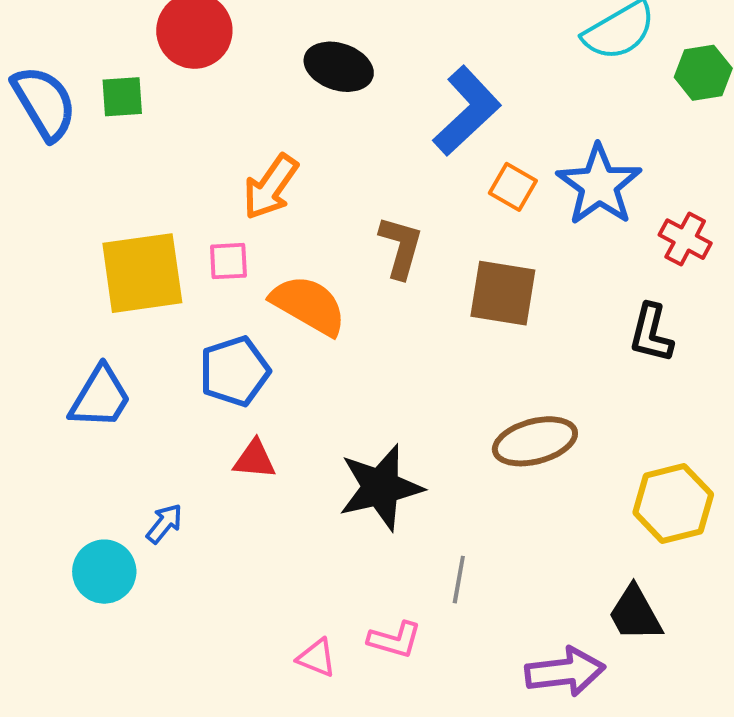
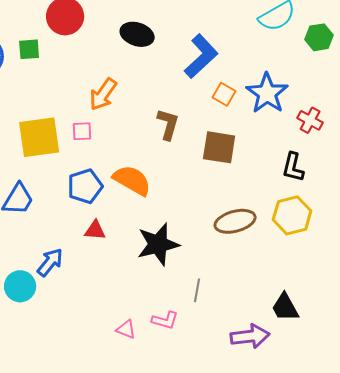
orange semicircle: (309, 305) -> (132, 180), moved
yellow hexagon: (673, 503) -> (292, 215), moved
blue arrow: (164, 523) -> (50, 262), size x1.4

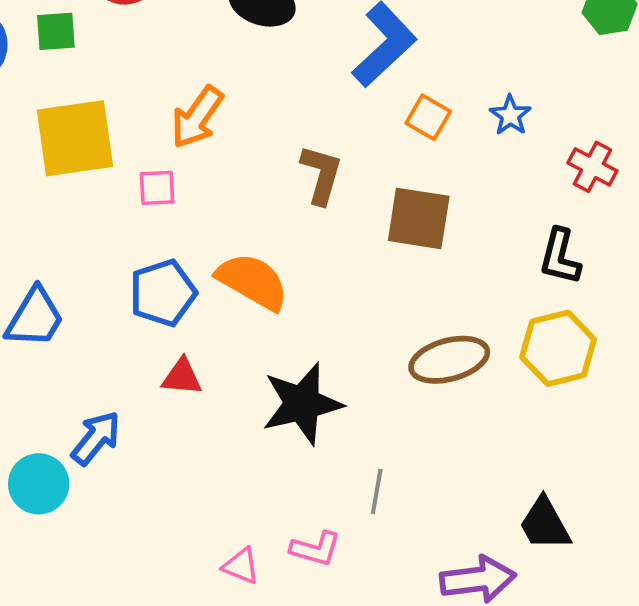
blue star: (267, 93) -> (510, 115), size x0.5
yellow square: (39, 137) -> (75, 138), moved

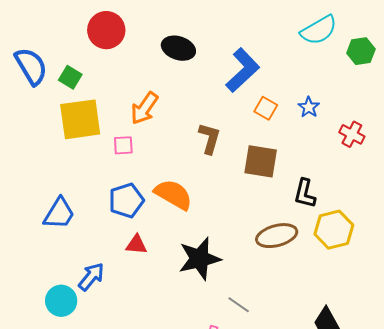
green square: (56, 31) -> (70, 77), moved, turned 35
black L-shape: (560, 257) -> (305, 193), moved
gray line: (377, 491) -> (239, 305), turned -65

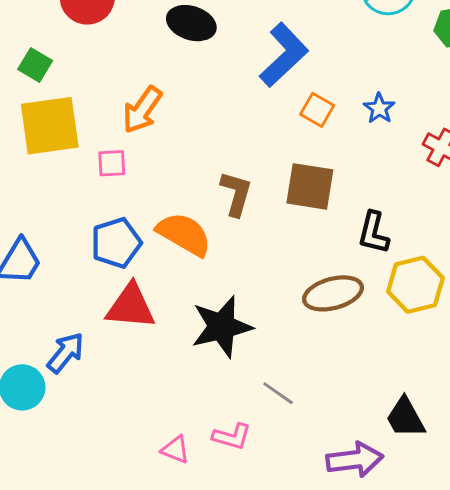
brown L-shape: (210, 138) -> (236, 194), moved
red triangle: (136, 245) -> (131, 306), size x1.6

